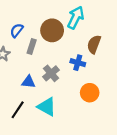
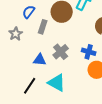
blue cross: (78, 63) -> (89, 52), moved

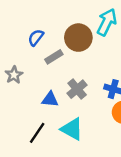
gray rectangle: (43, 27) -> (54, 57), turned 40
gray star: (16, 34) -> (14, 75), moved

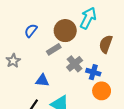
gray rectangle: (54, 57) -> (54, 49), moved
gray cross: (77, 89) -> (75, 64), moved

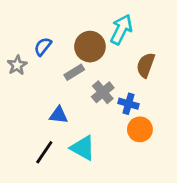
gray star: (13, 61) -> (17, 65), moved

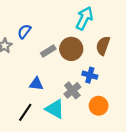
brown circle: (90, 47) -> (71, 49), moved
gray cross: (103, 92) -> (72, 90), moved
orange circle: (140, 129) -> (99, 106), moved

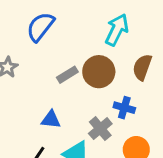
blue semicircle: (24, 31) -> (40, 27), moved, size x1.5

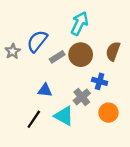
blue semicircle: (40, 27) -> (37, 41), moved
cyan arrow: (117, 30) -> (80, 23), moved

